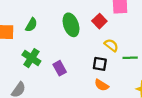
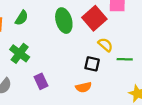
red square: (99, 21) -> (94, 18), size x1.5
purple rectangle: (60, 68) -> (41, 81), moved
orange semicircle: (102, 85) -> (84, 87), moved, turned -48

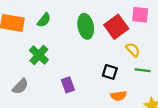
yellow semicircle: (105, 45) -> (133, 50), moved
purple rectangle: (41, 81) -> (68, 85), moved
orange semicircle: (84, 87) -> (119, 96), moved

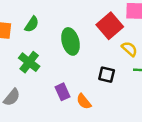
green ellipse: (86, 26) -> (70, 41), moved
orange semicircle: (119, 96) -> (84, 102), moved, turned 63

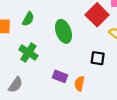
purple rectangle: (63, 92) -> (60, 76), turned -40
orange semicircle: (84, 102) -> (79, 83), turned 56

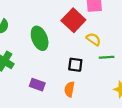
orange semicircle: (79, 83) -> (69, 89), moved

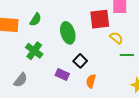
red square: (73, 20) -> (100, 19), turned 35
black square: (75, 65) -> (80, 61), moved, turned 32

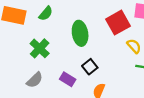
red square: (100, 19) -> (118, 23), turned -30
gray semicircle: (21, 80) -> (35, 80), moved

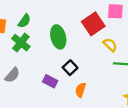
green cross: (40, 48) -> (21, 43), moved
gray semicircle: (35, 80) -> (12, 75), moved

